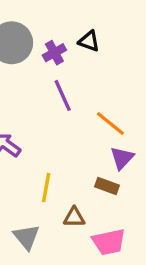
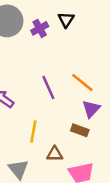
black triangle: (89, 41) -> (66, 20), turned 42
purple line: (63, 95) -> (48, 87), moved

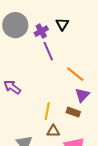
purple line: (48, 87) -> (48, 51), moved
yellow line: (33, 131) -> (47, 111), moved

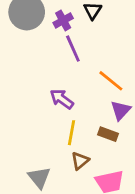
purple arrow: (12, 87) -> (62, 99), moved
brown triangle: (53, 131) -> (80, 161), turned -40

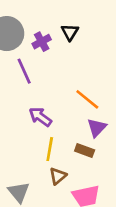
purple line: (73, 49) -> (24, 71), moved

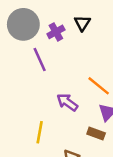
purple arrow: (40, 117) -> (67, 102), moved
yellow line: (50, 149) -> (40, 132), moved

